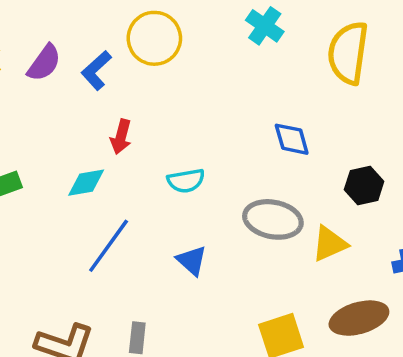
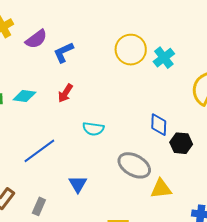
yellow circle: (154, 38) -> (131, 50), moved
cyan diamond: (86, 183) -> (24, 96), moved
black hexagon: (364, 186) -> (181, 143), moved
blue triangle: (192, 261) -> (78, 184), moved

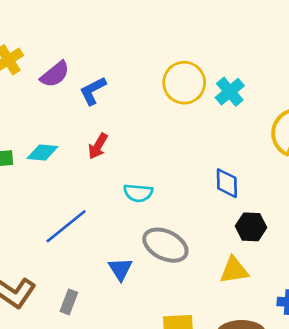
black hexagon: (181, 143) -> (251, 227), moved
gray ellipse: (134, 165) -> (165, 245), moved

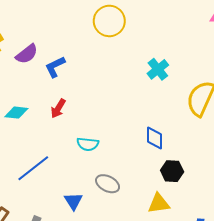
yellow circle: (184, 83) -> (109, 21), moved
gray ellipse: (165, 245) -> (108, 184), size x0.7

